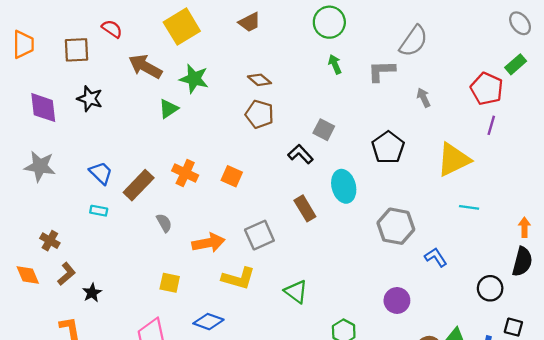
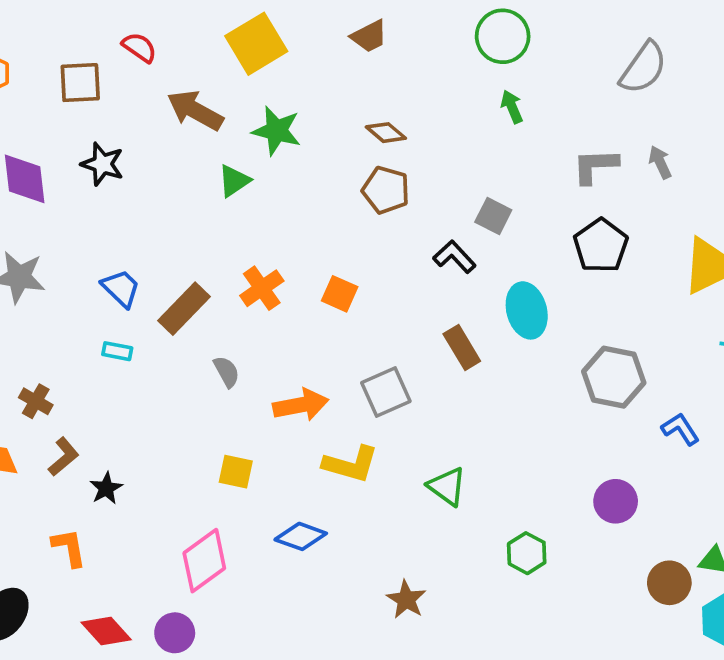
gray L-shape: (381, 71) -> (595, 166), moved
orange cross: (185, 173) -> (262, 288), turned 30

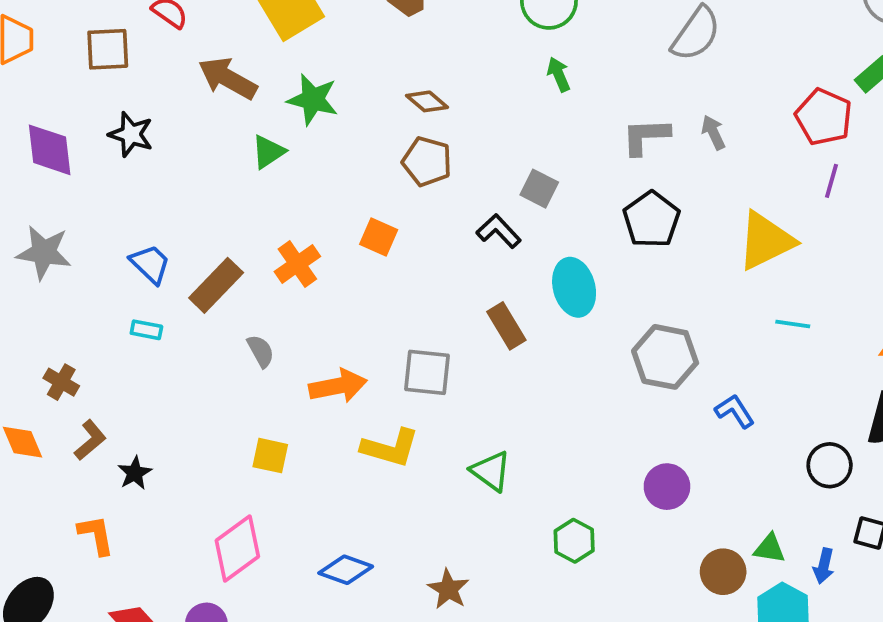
orange square: (340, 294) -> (379, 237), moved
gray square: (386, 392) -> (427, 372), turned 30
blue diamond: (301, 536) -> (346, 570), moved

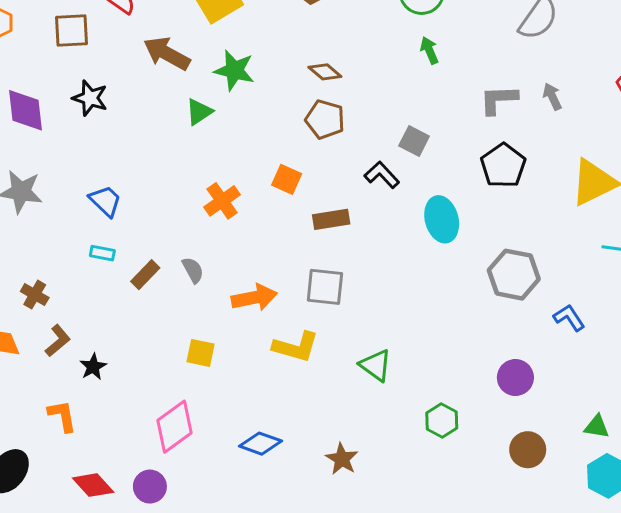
brown rectangle: (216, 285) -> (145, 275), moved, size x0.7
brown rectangle: (506, 326) -> (331, 219), moved, turned -68
brown circle: (723, 572) -> (528, 450), moved

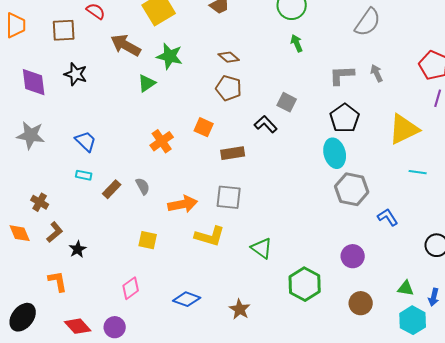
cyan ellipse: (442, 219) -> (335, 153), moved
green hexagon: (442, 421) -> (305, 284), size x1.5
pink diamond: (174, 427) -> (131, 288), size x0.7

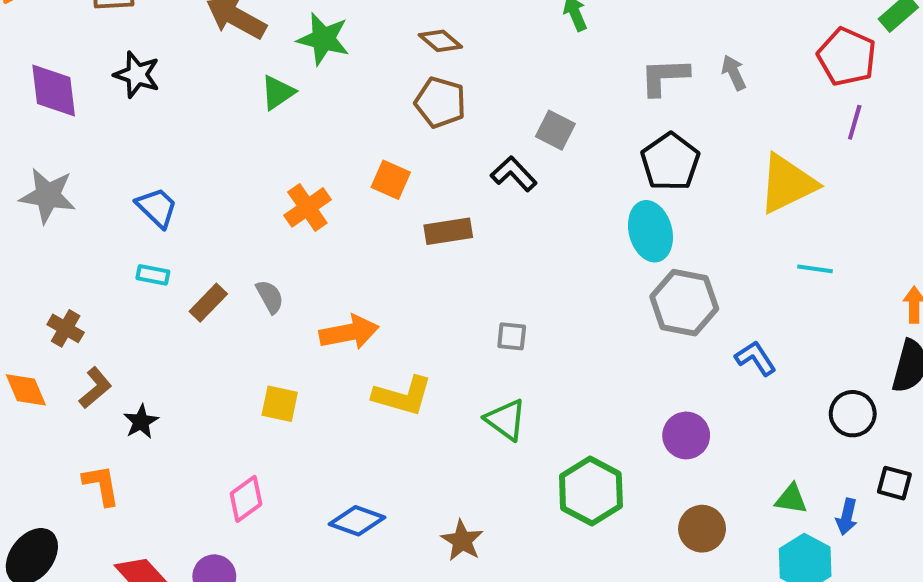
gray square: (229, 197) -> (512, 336), moved, size x0.6

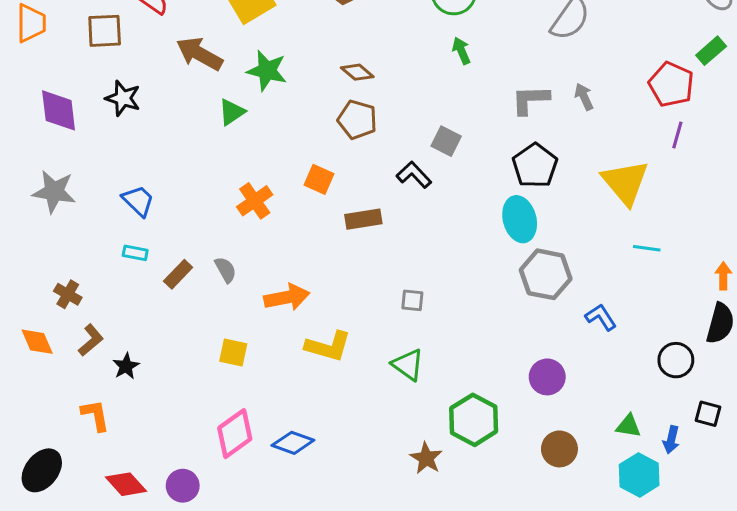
yellow triangle: (787, 184) -> (625, 182), turned -44
pink diamond: (246, 499) -> (235, 434), moved, size x1.4
brown star: (462, 541) -> (426, 458), moved

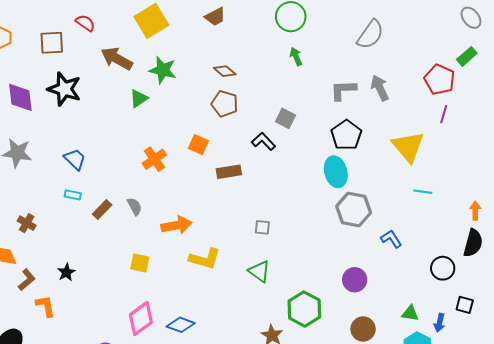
gray arrow: (584, 97) -> (380, 88), size x1.4
black star: (123, 98) -> (64, 89), size x1.4
brown L-shape: (91, 340) -> (27, 280), moved

